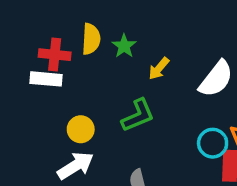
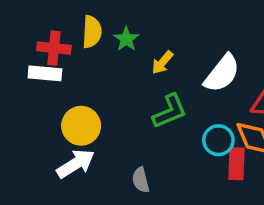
green L-shape: (138, 115) -> (170, 111), moved
yellow circle: (81, 129) -> (81, 126), size x1.4

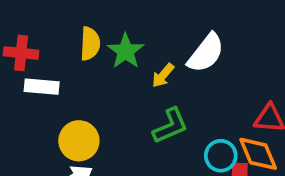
green star: (126, 39) -> (126, 51), size x1.4
red cross: (54, 48) -> (21, 53), moved
white semicircle: (222, 73) -> (206, 53), moved

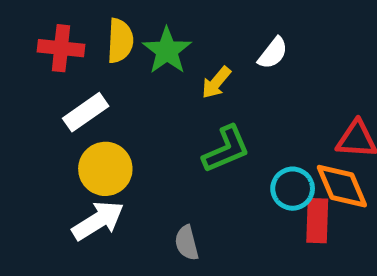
red cross: (21, 53) -> (61, 48), moved
white semicircle: (206, 53) -> (273, 53), size x0.6
white rectangle: (42, 87) -> (86, 112), moved, turned -40

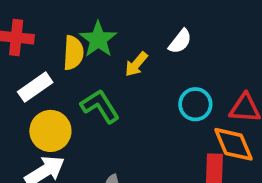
yellow semicircle: (120, 41) -> (73, 53), moved
green L-shape: (226, 149) -> (100, 106), moved, turned -99
cyan circle: (293, 189) -> (195, 104), moved

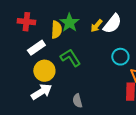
white semicircle: (180, 41) -> (112, 24), size x1.5
yellow arrow: (136, 64) -> (96, 26), moved

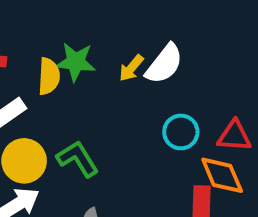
green star: (69, 23) -> (76, 62), turned -30
green L-shape: (70, 58) -> (78, 159), moved

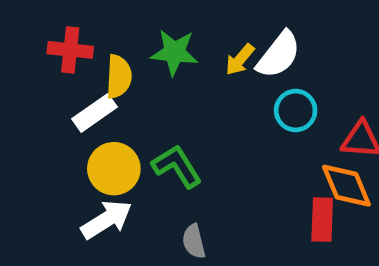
yellow semicircle: (49, 76) -> (119, 77), moved
cyan circle: (181, 132) -> (296, 111), moved

